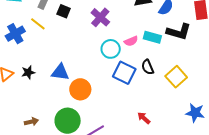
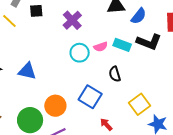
black square: (64, 11) -> (36, 11), turned -32
blue square: (124, 73) -> (90, 97), moved
yellow square: (176, 77) -> (140, 104), moved
orange circle: (80, 89) -> (55, 106), moved

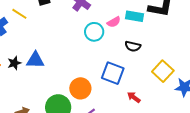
blue triangle: (27, 71) -> (35, 60), moved
black semicircle: (115, 74) -> (133, 46), turned -49

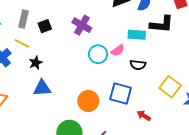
pink semicircle: (114, 22) -> (118, 50), moved
black star: (14, 63) -> (36, 63), moved
orange circle: (80, 88) -> (88, 101), moved

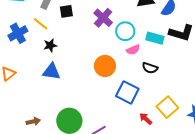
cyan circle: (98, 54) -> (125, 31), moved
yellow square: (170, 87) -> (167, 107), moved
orange circle: (88, 101) -> (105, 66), moved

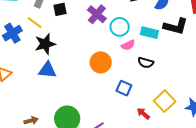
black star: (50, 45) -> (45, 44), size x1.5
blue square: (127, 92) -> (124, 88), size x0.7

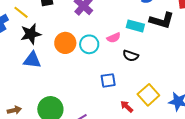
cyan circle: (120, 27) -> (89, 44), moved
orange circle: (101, 62) -> (65, 43), moved
blue square: (124, 88) -> (108, 80), turned -35

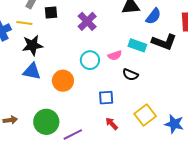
yellow line: (21, 12) -> (24, 23), turned -35
orange circle: (65, 43) -> (63, 81), moved
red arrow: (127, 107) -> (112, 124), moved

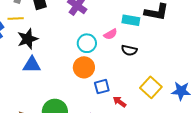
orange circle: (63, 81) -> (84, 67), moved
blue square: (106, 98) -> (102, 87), moved

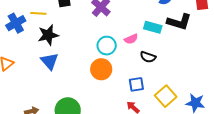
blue triangle: (32, 65) -> (50, 61), turned 42
blue square: (102, 87) -> (136, 84), moved

